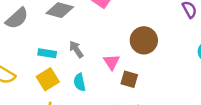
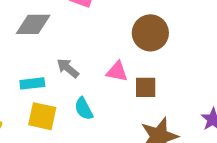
pink triangle: (112, 62) -> (117, 72), turned -30
yellow square: (48, 79) -> (42, 116), turned -30

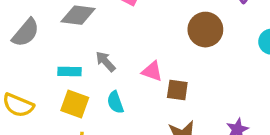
brown circle: (150, 33) -> (205, 30), moved

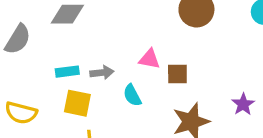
gray arrow: (105, 61) -> (102, 73), moved, turned 135
cyan semicircle: (115, 102) -> (132, 95), moved

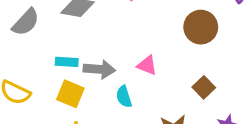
gray arrow: (102, 73) -> (99, 69), size x1.4
brown square: (177, 74) -> (204, 87), moved, turned 35

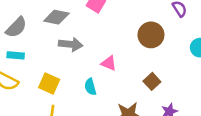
cyan rectangle: (67, 62) -> (16, 55), moved
gray arrow: (99, 69) -> (71, 44), moved

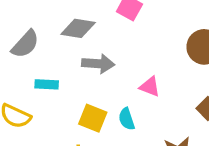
cyan rectangle: (16, 55) -> (47, 84), moved
yellow square: (49, 83) -> (93, 118), moved

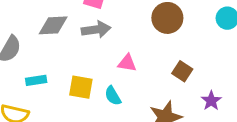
gray arrow: (98, 64) -> (96, 30), moved
yellow square: (93, 118) -> (81, 87), moved

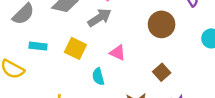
gray arrow: (96, 30) -> (100, 18), turned -40
yellow square: (81, 87) -> (75, 48), moved

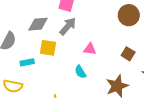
brown circle: (162, 24) -> (129, 15), moved
yellow square: (75, 48) -> (48, 48), moved

